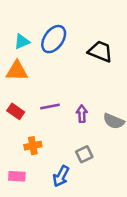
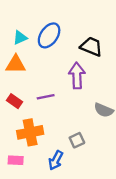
purple arrow: (82, 114) -> (77, 76), moved, size x1.6
orange cross: (33, 146) -> (30, 132), size x1.6

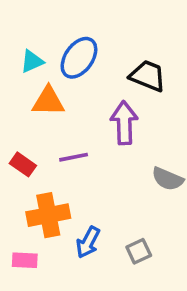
orange triangle: (16, 64) -> (48, 101), moved
gray square: (77, 140) -> (139, 251), moved
blue arrow: (56, 160) -> (88, 242), moved

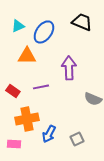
cyan triangle: (32, 61) -> (18, 26), moved
black trapezoid: (148, 76) -> (82, 22), moved

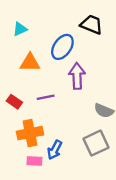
blue ellipse: (44, 32) -> (62, 47), moved
gray square: (77, 139) -> (96, 143), moved, size x1.6
pink rectangle: (14, 144) -> (34, 161), moved

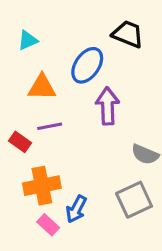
purple line: (46, 97) -> (50, 126), moved
pink rectangle: (34, 161) -> (48, 225), turned 40

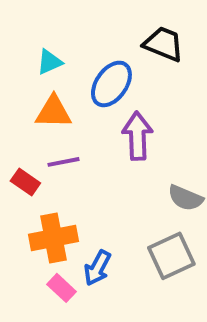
cyan triangle: (28, 40) -> (49, 62), moved

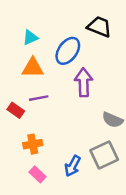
orange cross: (53, 238) -> (33, 144), size x0.7
blue arrow: (97, 268) -> (73, 166), moved

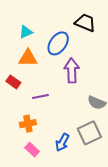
purple line: (39, 98) -> (40, 96), moved
red rectangle: (16, 110) -> (13, 82), moved

